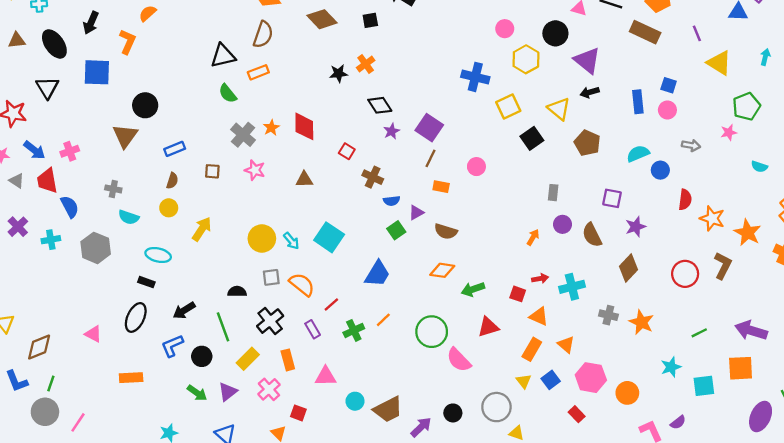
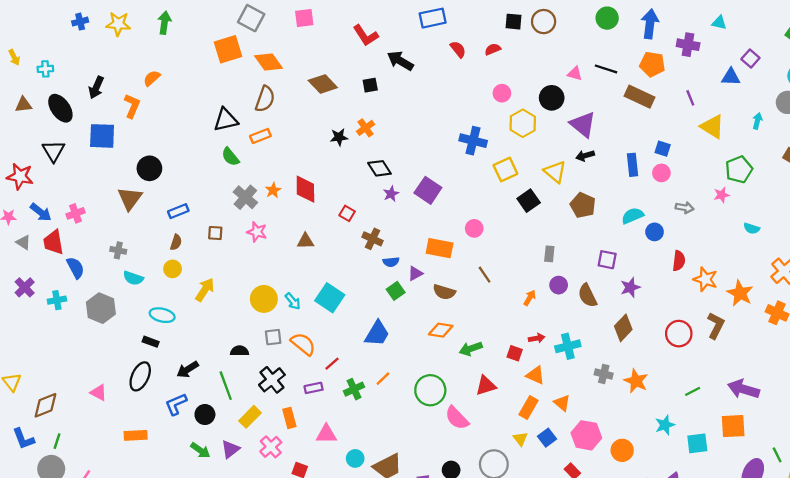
brown line: (430, 158) -> (485, 275), moved, turned -60
orange rectangle: (441, 187) -> (440, 248), size x1.6
purple rectangle: (313, 329) -> (314, 388), turned -72

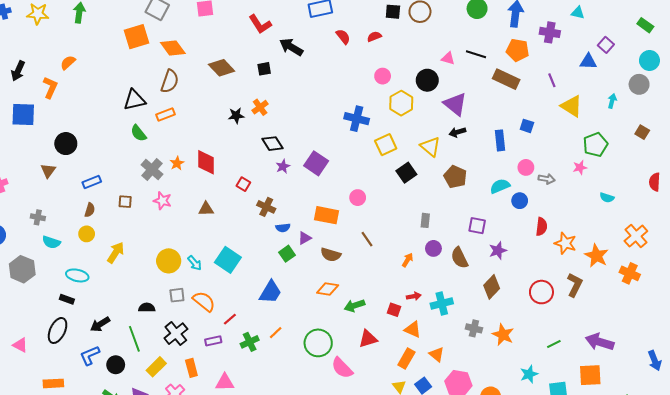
pink circle: (661, 173) -> (526, 167), moved
brown triangle: (130, 198) -> (48, 171), size x0.7

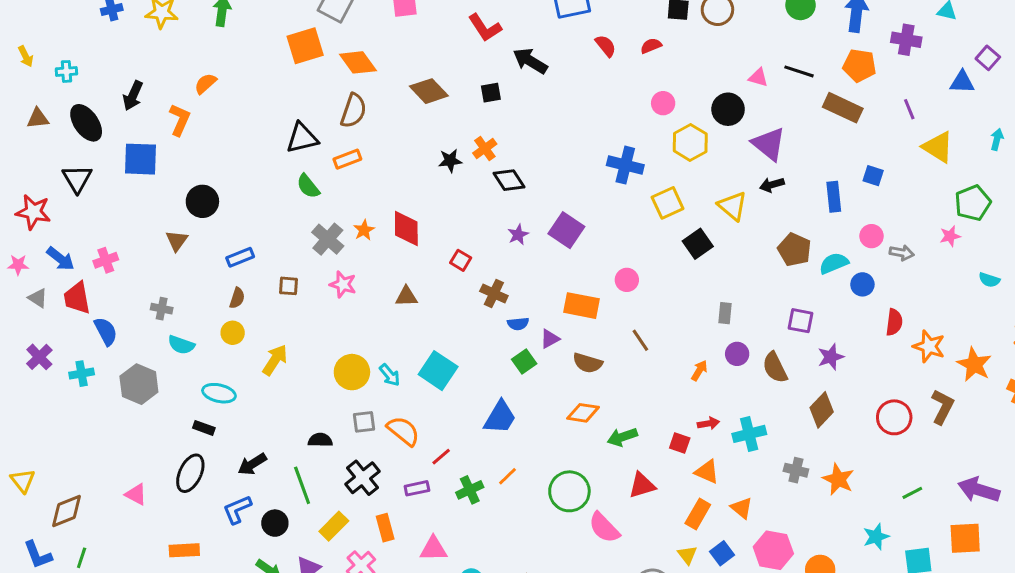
black diamond: (272, 144) -> (509, 180), moved
brown pentagon: (455, 177) -> (794, 250), moved

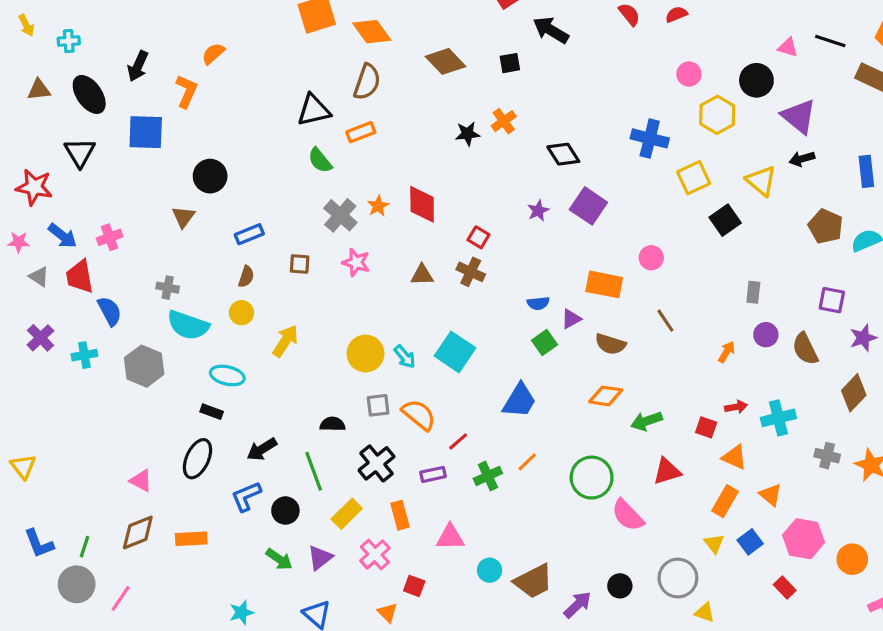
black diamond: (509, 180) -> (563, 154), moved
brown cross: (494, 293) -> (471, 272), moved
cyan semicircle: (181, 345) -> (188, 325), size x1.5
brown diamond: (66, 511) -> (138, 533), moved

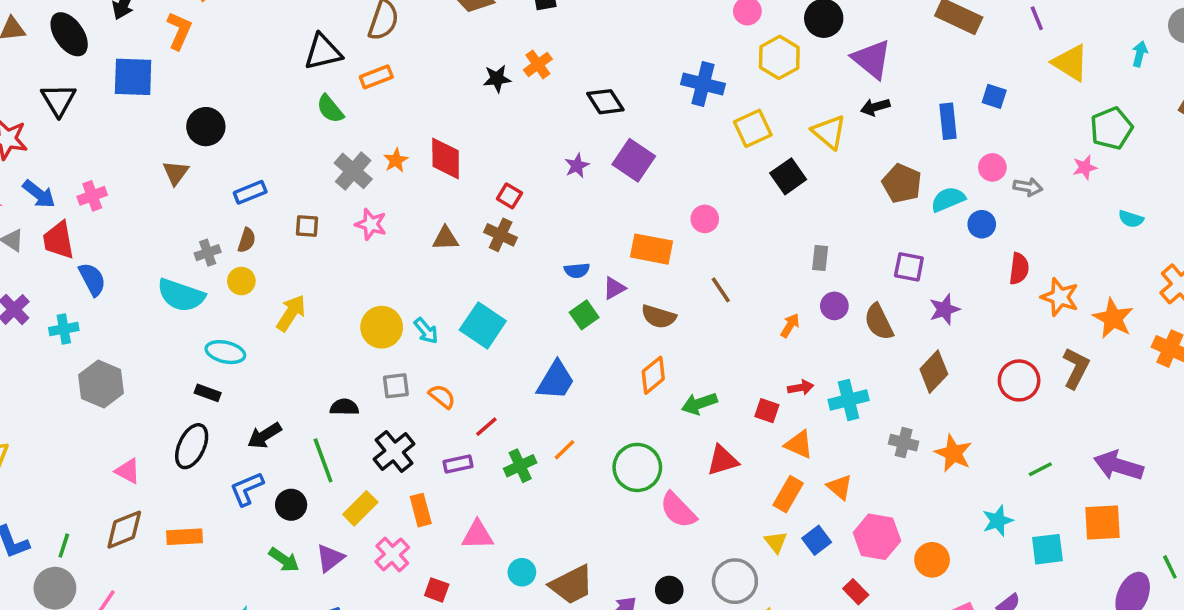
gray cross: (168, 288) -> (208, 253), moved, turned -30
gray hexagon: (144, 366) -> (101, 384), moved
orange diamond: (606, 396) -> (653, 375), turned -48
orange semicircle: (419, 415) -> (442, 396), size x0.7

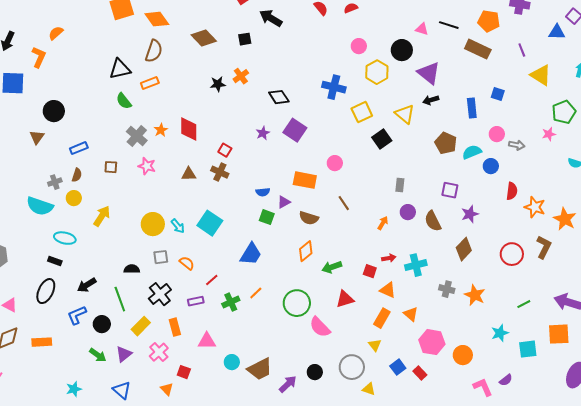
green square: (584, 315) -> (267, 217), turned -35
blue square: (817, 540) -> (398, 367), moved

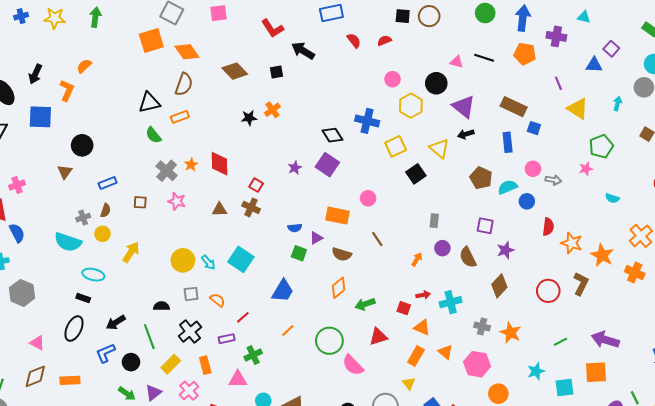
brown rectangle: (478, 49) -> (514, 107), moved
black diamond: (279, 97) -> (332, 135), moved
green cross: (231, 302) -> (253, 355), moved
pink hexagon: (432, 342) -> (477, 364), moved

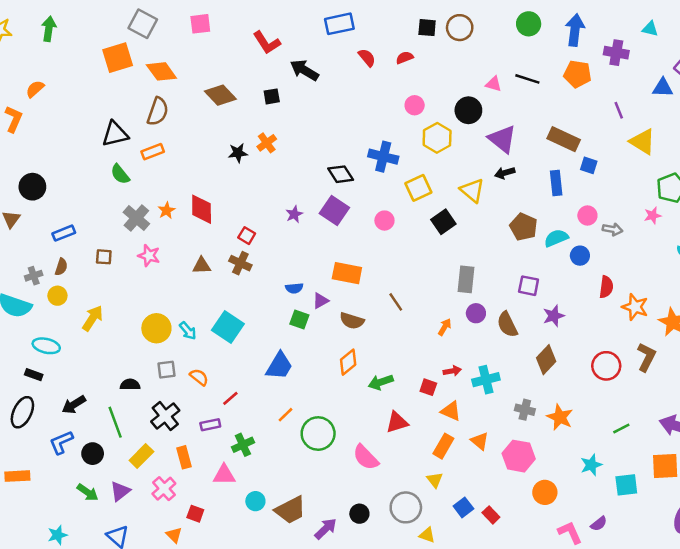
pink circle: (368, 198) -> (384, 221), moved
gray rectangle: (434, 221) -> (466, 279), size x1.5
green circle: (329, 341) -> (318, 434), moved

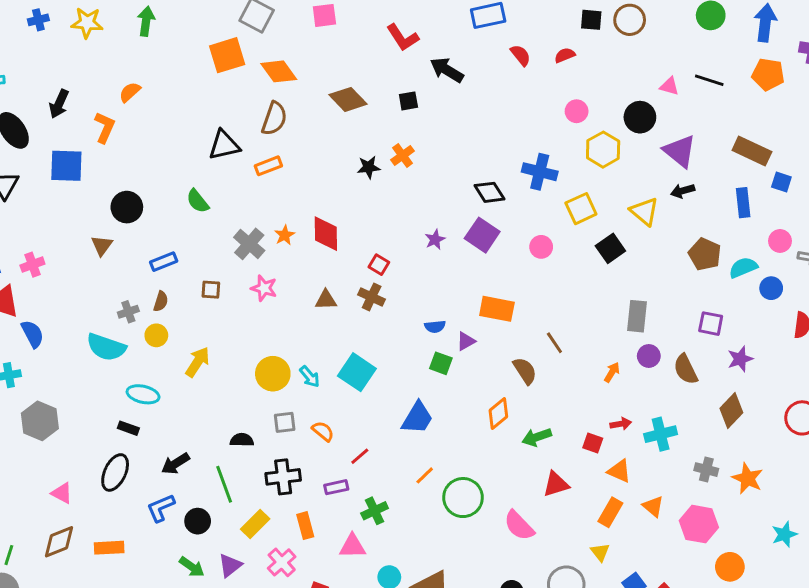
green semicircle: (120, 174) -> (198, 201), moved
brown semicircle: (352, 321) -> (525, 371), moved, turned -140
black cross: (165, 416) -> (283, 477), turned 32

